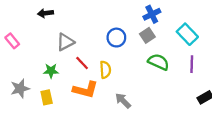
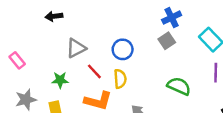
blue circle: (116, 38) -> (123, 49), moved
pink rectangle: (12, 41) -> (17, 60), moved
green semicircle: (158, 62) -> (179, 86), moved

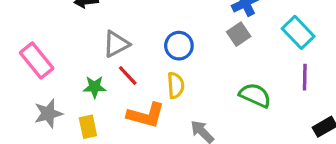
pink rectangle: (17, 60) -> (37, 61), size x1.5
red line: (94, 71) -> (128, 75), moved

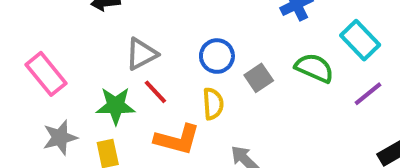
gray square: (239, 34) -> (259, 78), moved
purple line: (305, 77) -> (368, 94), turned 50
green star: (95, 87) -> (116, 106), size x1.4
green semicircle: (255, 95) -> (314, 68), moved

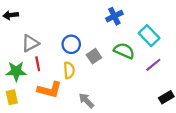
red line: (155, 92) -> (38, 64), turned 32

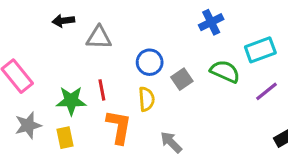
cyan rectangle: (149, 36) -> (260, 50), turned -66
gray triangle: (30, 43) -> (99, 38), moved, turned 30
orange L-shape: (50, 90) -> (119, 127), turned -95

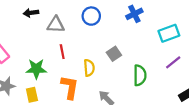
blue circle: (150, 62) -> (91, 16), moved
green semicircle: (225, 71) -> (140, 75), moved, turned 66
red line: (102, 90) -> (62, 52), moved

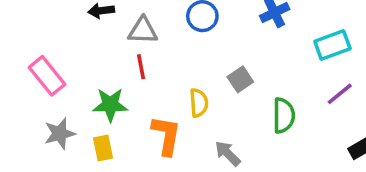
red line: (62, 52) -> (141, 67), moved

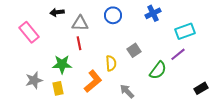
pink rectangle: (47, 76) -> (29, 32), moved
purple line: (340, 94) -> (178, 54), moved
green semicircle: (284, 115) -> (158, 70), turned 36
orange L-shape: (166, 135) -> (93, 81), turned 40

